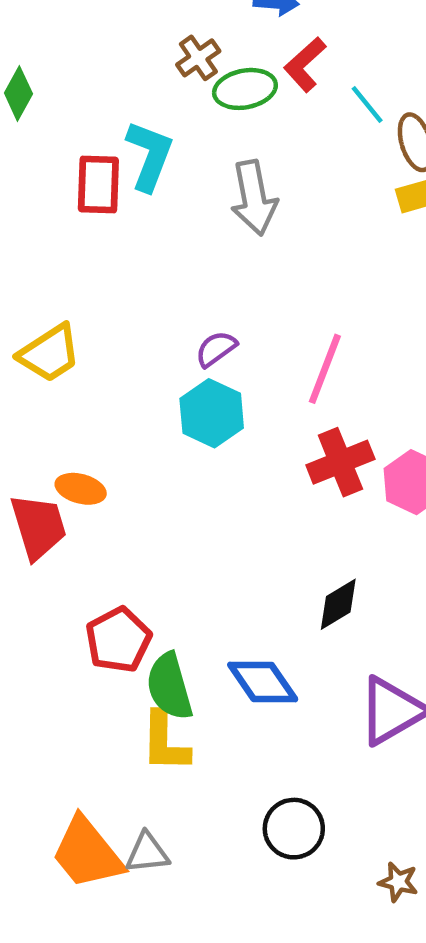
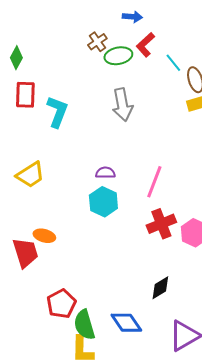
cyan L-shape: (149, 156) -> (57, 112), moved
red rectangle: (98, 184) -> (25, 95), moved
purple semicircle: (216, 349) -> (105, 173), turned 36

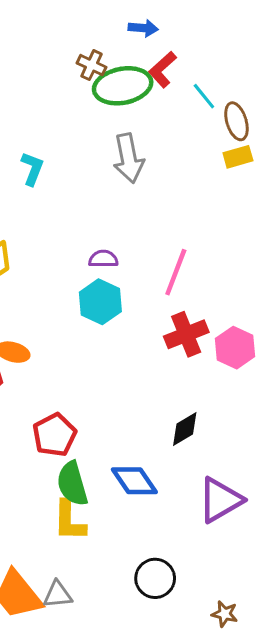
brown cross: (97, 42) -> (92, 65), turned -30
green ellipse: (118, 56) -> (123, 86), size x1.4
cyan L-shape: (57, 112) -> (32, 169), size x0.7
red pentagon: (61, 304) -> (55, 435), moved

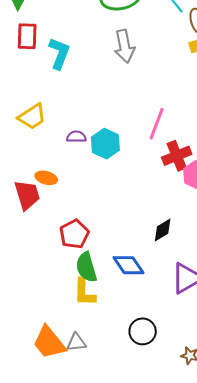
cyan L-shape: (32, 169) -> (59, 53), size x1.4
purple semicircle: (103, 259) -> (76, 137), moved
red cross: (186, 334) -> (177, 156), moved

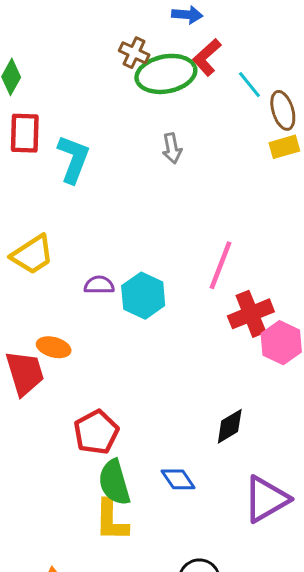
gray arrow: (124, 46) -> (172, 148), size x0.6
blue diamond: (128, 265) -> (178, 479), size x0.7

